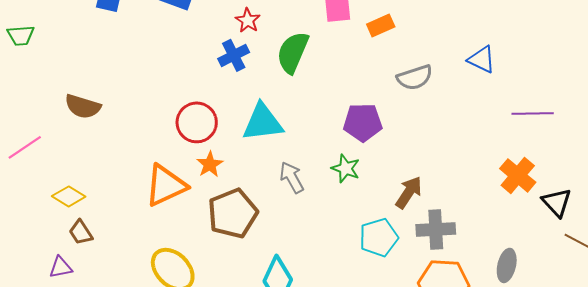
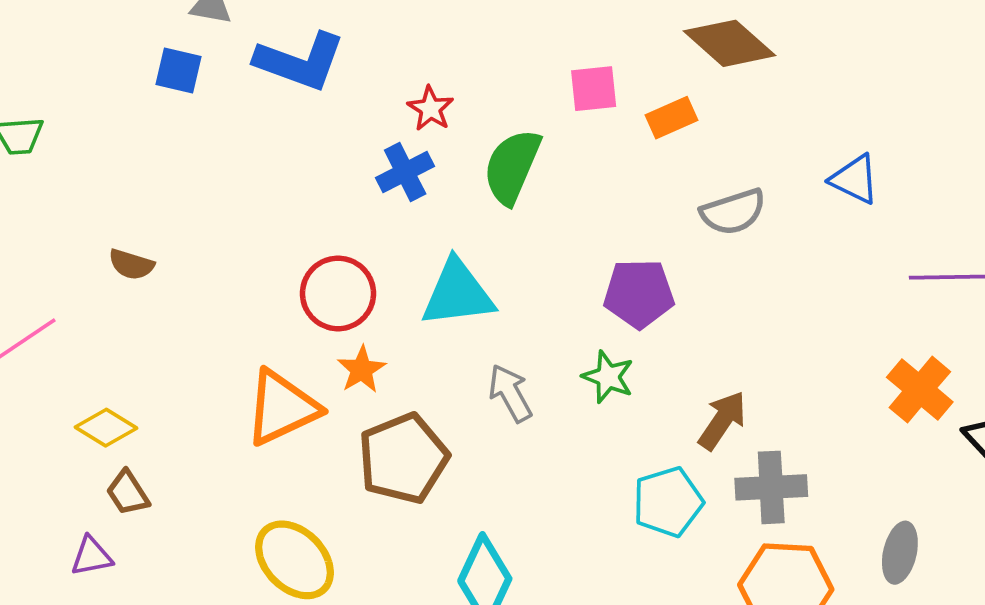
brown semicircle: (83, 106) -> (131, 264), size x0.7

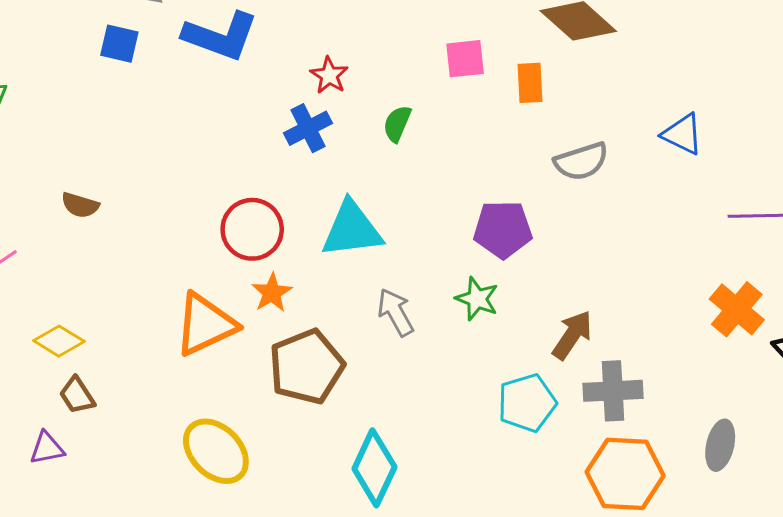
orange rectangle: (672, 118) -> (530, 83), turned -69
green semicircle: (512, 167) -> (397, 124), size x0.6

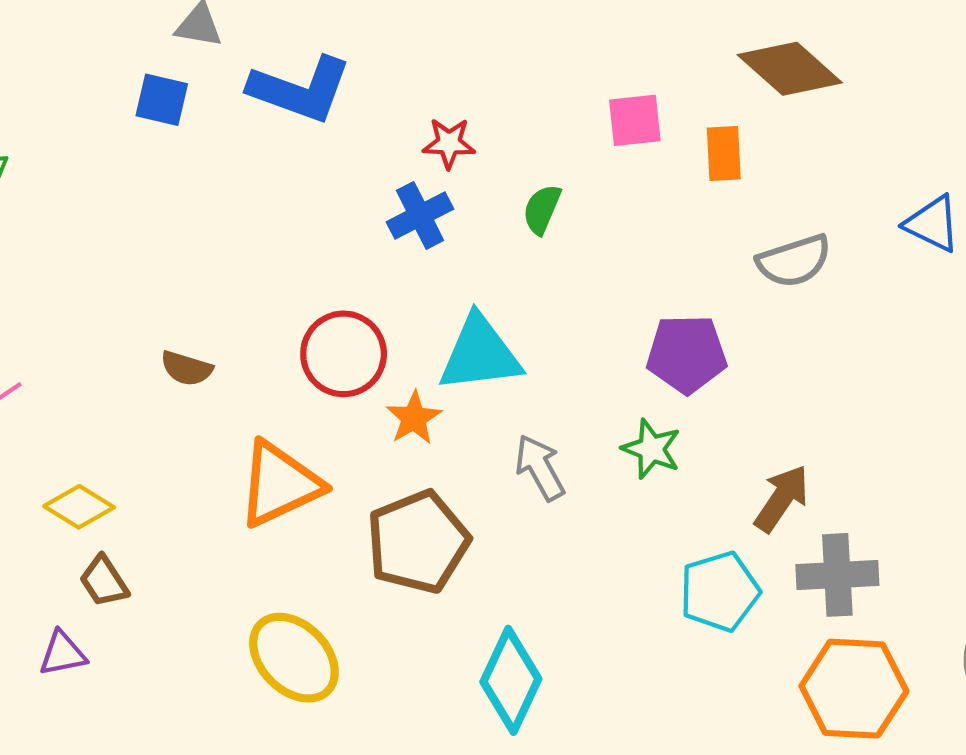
red star: (329, 75) -> (449, 143), turned -30
brown semicircle: (80, 205) -> (187, 368), moved
orange star: (272, 293) -> (414, 418), moved

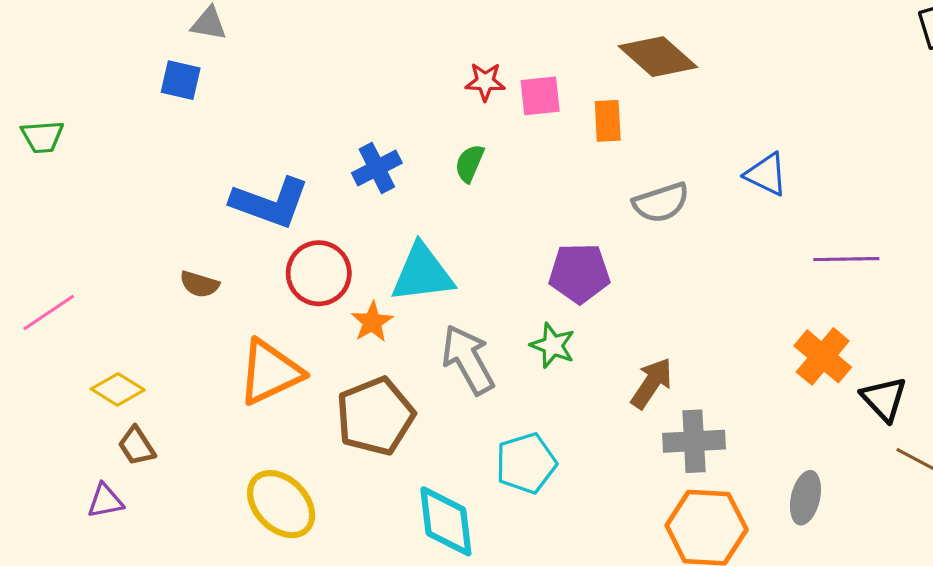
blue L-shape: (300, 89) -> (270, 203), moved
red star: (449, 143) -> (485, 82), moved
gray arrow: (540, 468) -> (468, 360), size x1.4
cyan pentagon: (720, 592) -> (526, 463), moved
cyan diamond: (511, 680) -> (446, 521), turned -32

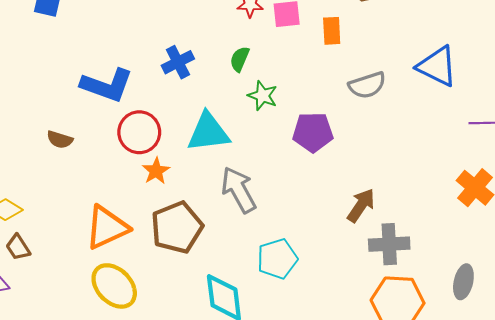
blue triangle: (766, 174) -> (437, 66), size x1.4
orange star: (372, 322) -> (156, 171), moved
green star: (553, 345) -> (263, 96), moved
orange triangle: (270, 372) -> (107, 227), moved

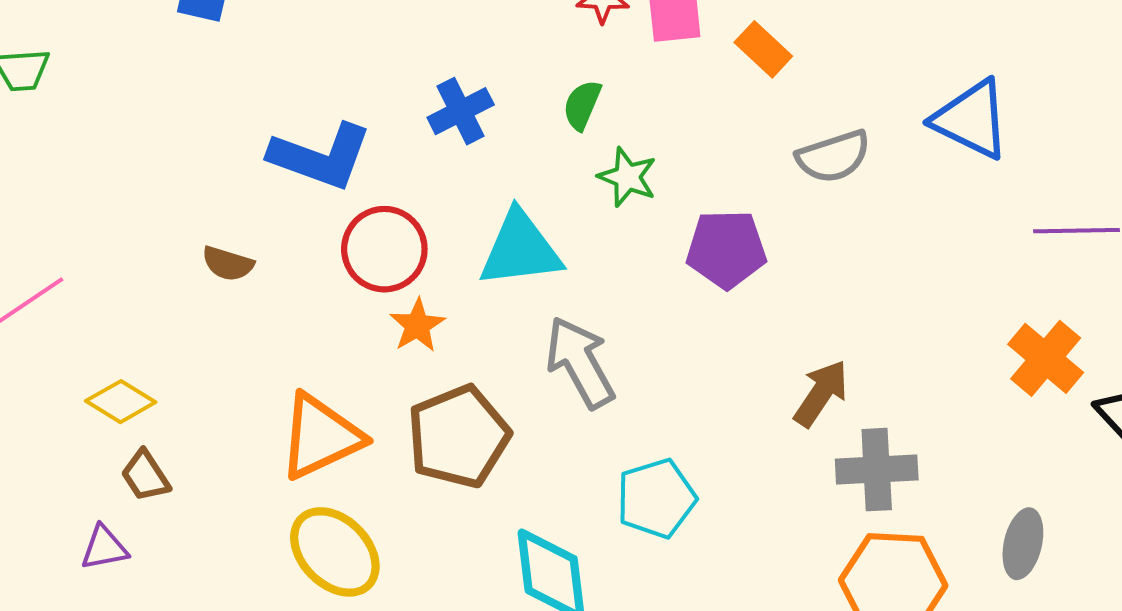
orange rectangle: (332, 31) -> (763, 49), turned -44

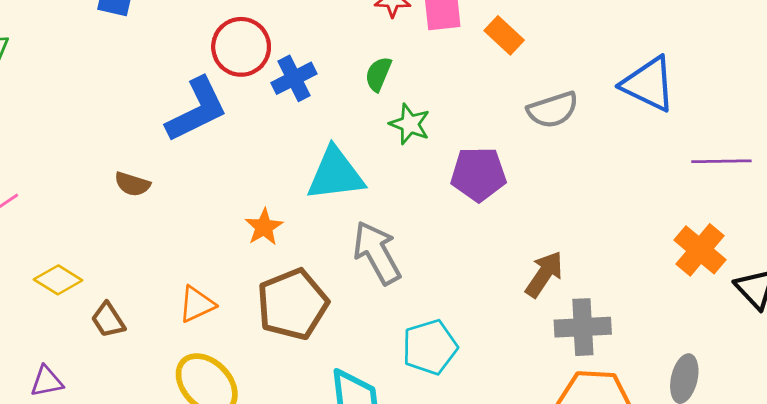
blue L-shape: (320, 156) -> (197, 110), turned -46
red circle: (384, 249) -> (241, 47), moved
orange triangle: (320, 437) -> (197, 304), size x0.6
brown trapezoid: (145, 476) -> (108, 320), moved

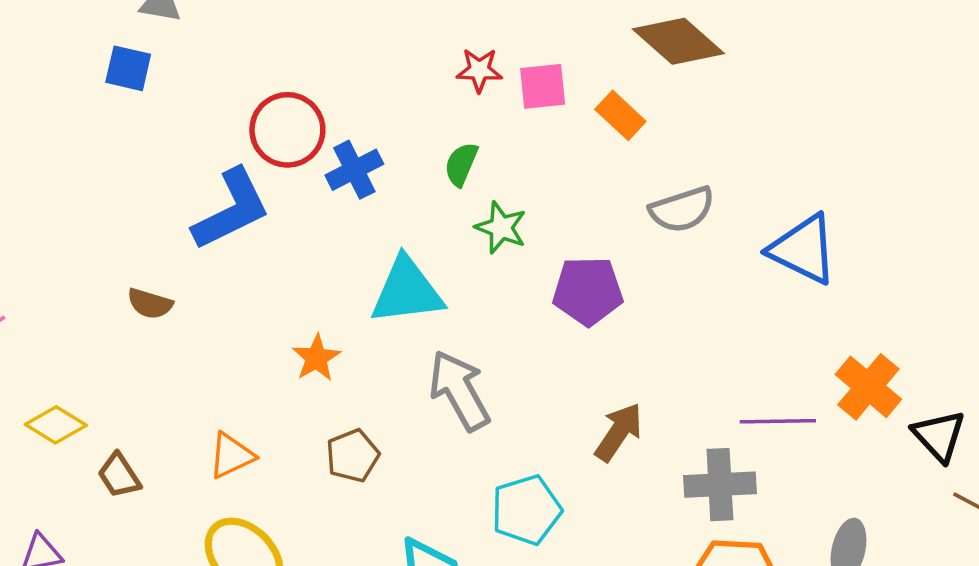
blue triangle: (649, 84) -> (803, 249), moved
purple line: (721, 161) -> (778, 421), moved
brown arrow: (544, 274) -> (619, 432), moved
brown pentagon: (293, 304) -> (353, 456), size x0.6

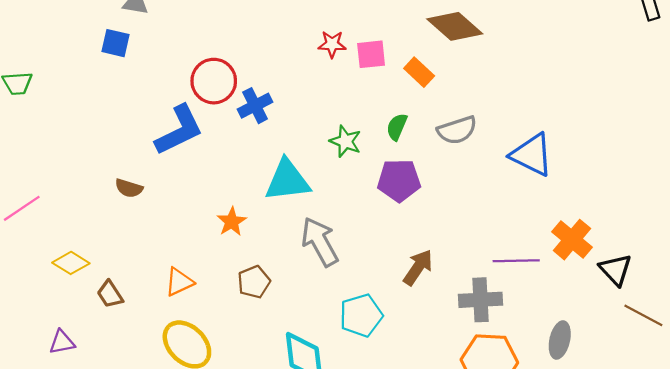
green semicircle: (461, 164) -> (397, 127), moved

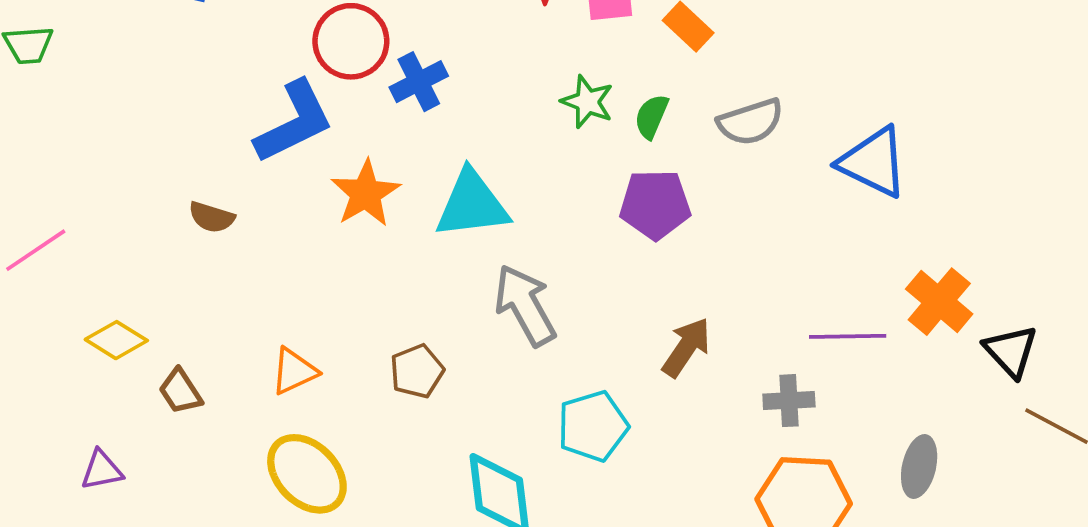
green star: (345, 141) -> (587, 102), moved
orange star: (232, 222) -> (366, 193), moved, size x1.4
gray cross: (480, 300) -> (789, 401), size x0.7

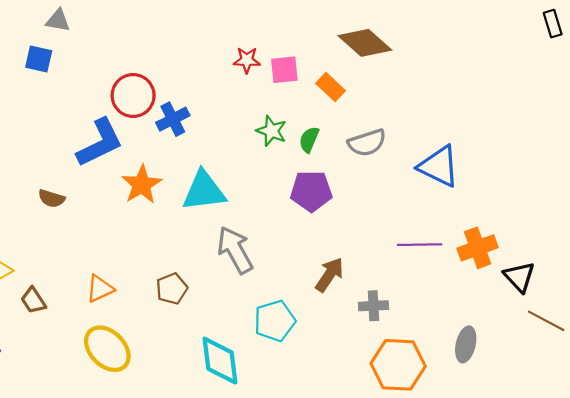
orange cross: (939, 302) -> (478, 248), turned 30
purple line: (848, 336) -> (420, 245), moved
gray cross: (789, 401) -> (373, 306), moved

